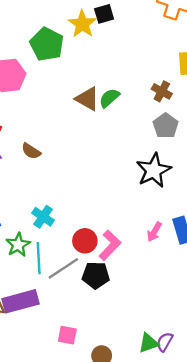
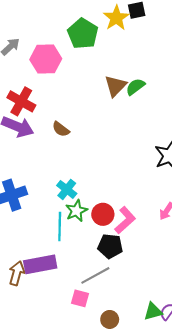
brown triangle: (87, 99) -> (115, 86), turned 40
green star: (18, 245) -> (76, 211), moved
gray line: (63, 268) -> (95, 275), moved

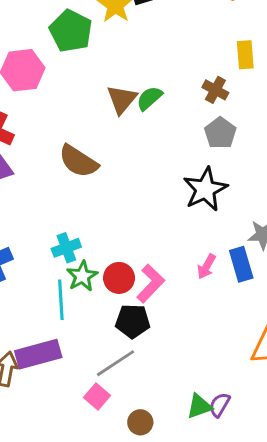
brown semicircle: (61, 129) -> (78, 161), moved, size x1.6
cyan cross: (67, 189) -> (66, 248), turned 36
pink square: (80, 298) -> (97, 397), turned 30

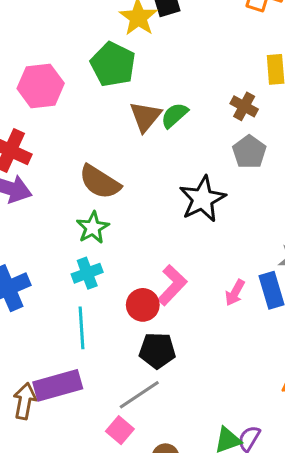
green pentagon: (71, 31) -> (113, 64), moved
black star: (205, 189) -> (202, 199), moved
green star: (82, 276) -> (93, 228), moved
pink L-shape: (151, 284) -> (172, 285), moved

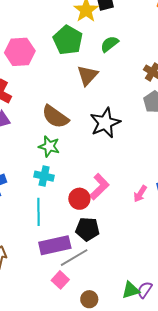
green semicircle: (175, 115) -> (109, 44), moved
black star: (202, 199) -> (105, 123), moved
green star: (93, 228) -> (49, 146), turned -30
cyan cross: (87, 273) -> (44, 176), turned 30
purple rectangle: (58, 385) -> (55, 245), moved

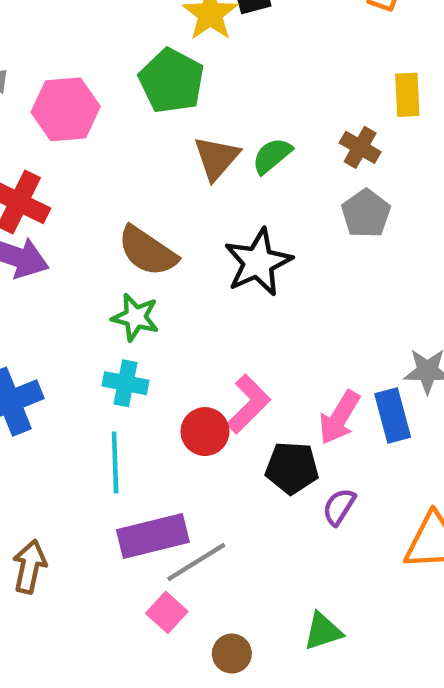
green semicircle: (109, 44) -> (272, 156), moved
pink arrow: (140, 194) -> (339, 418), size x1.4
black pentagon: (87, 229) -> (292, 468), moved
purple semicircle: (145, 290) -> (339, 507), moved

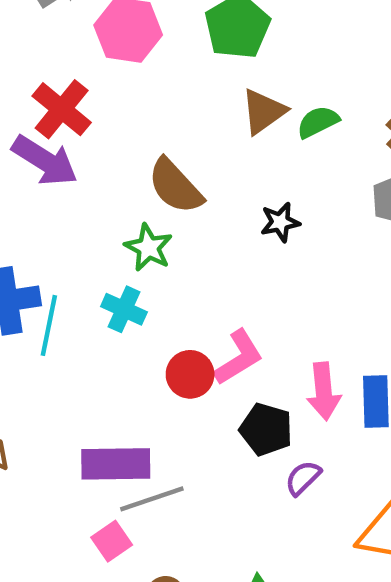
black star: (258, 262) -> (280, 222), size x0.6
pink arrow: (339, 418) -> (324, 391), turned -50
cyan line: (115, 462) -> (49, 325), moved

